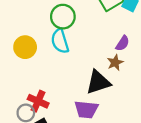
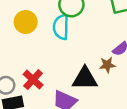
red cross: (38, 101) -> (33, 80), moved

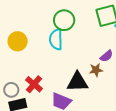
yellow circle: (26, 22) -> (18, 41), moved

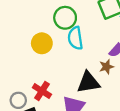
cyan semicircle: (56, 39) -> (75, 38), moved
yellow circle: (18, 41) -> (42, 43), moved

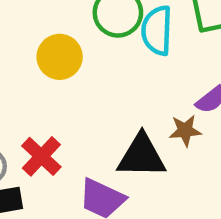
cyan semicircle: (75, 38) -> (157, 30), moved

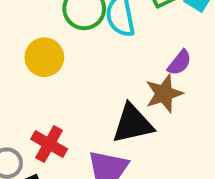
brown star: (185, 130) -> (164, 94), size x1.4

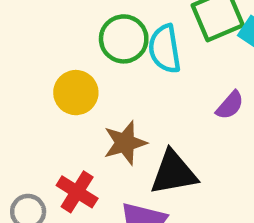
brown star: (164, 94) -> (125, 143), moved

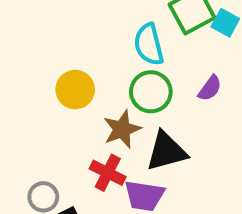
green circle: (124, 39) -> (151, 92), moved
red cross: (77, 192) -> (108, 173), moved

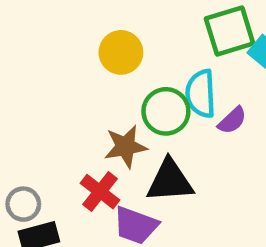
cyan semicircle: (149, 44) -> (201, 94), moved
yellow circle: (75, 90) -> (121, 52), moved

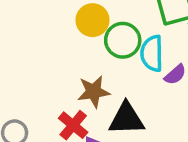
green circle: (166, 111) -> (123, 40), moved

